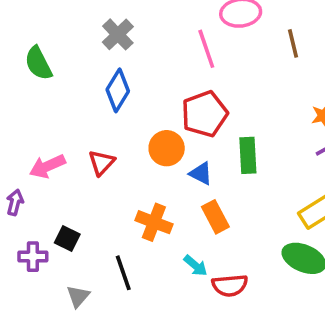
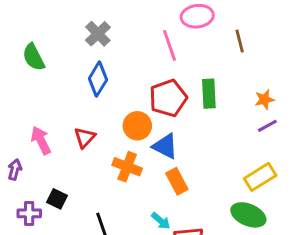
green rectangle: (248, 155) -> (209, 94), moved
pink arrow: (47, 166) -> (41, 140), turned 88
blue triangle: (201, 173) -> (165, 146), size x1.4
orange cross: (154, 222) -> (127, 167), moved

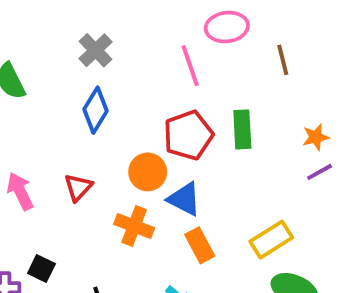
yellow rectangle: (260, 177) -> (271, 240), moved

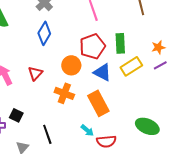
blue triangle: (184, 199) -> (102, 72), moved
yellow rectangle: (271, 240) -> (131, 66), moved
orange rectangle: (200, 245) -> (98, 103), size x1.4

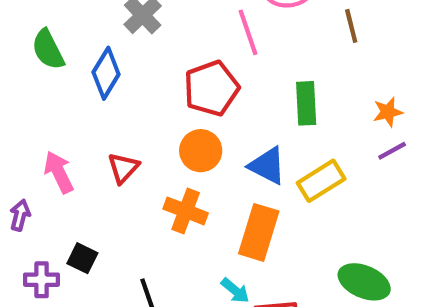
blue diamond: (44, 33) -> (106, 73), moved
red pentagon: (92, 46) -> (211, 88), moved
yellow rectangle: (131, 66) -> (321, 181), moved
orange rectangle: (98, 103) -> (259, 232), turned 45

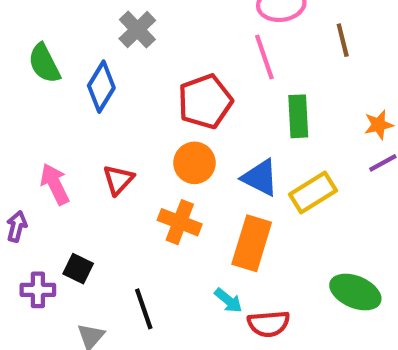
pink line: (248, 32) -> (264, 57), moved

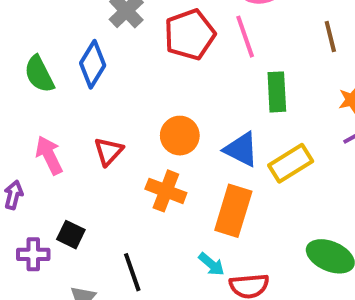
brown line: (343, 40) -> (330, 37), moved
green semicircle: (44, 63) -> (39, 74), moved
red pentagon: (205, 101) -> (190, 35), moved

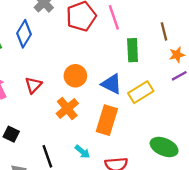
brown line: (330, 37) -> (164, 31), moved
orange cross: (166, 191) -> (67, 108), turned 30
cyan arrow: (211, 264) -> (82, 152), moved

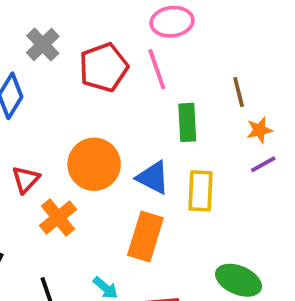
orange circle: (75, 76) -> (94, 164), size x1.4
yellow rectangle: (141, 92) -> (201, 191), turned -55
orange cross: (67, 108) -> (58, 217), moved

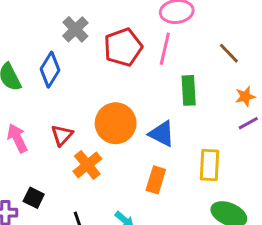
pink line: (157, 69) -> (165, 49), turned 32
brown line: (239, 92) -> (229, 53), moved, turned -30
yellow rectangle: (201, 191) -> (209, 165), moved
orange rectangle: (145, 236) -> (156, 180), size x0.7

